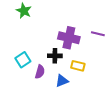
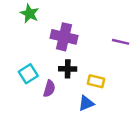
purple cross: (69, 38) -> (64, 37), moved
blue triangle: (62, 81) -> (86, 103), moved

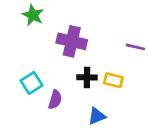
black cross: (68, 69) -> (87, 77), moved
yellow rectangle: (96, 81) -> (113, 80), moved

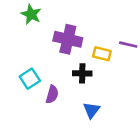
yellow rectangle: (113, 80) -> (102, 54), moved
blue triangle: (97, 116) -> (91, 110), turned -30

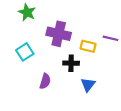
cyan square: (30, 79) -> (25, 52), moved
blue triangle: (91, 110) -> (88, 85), moved

